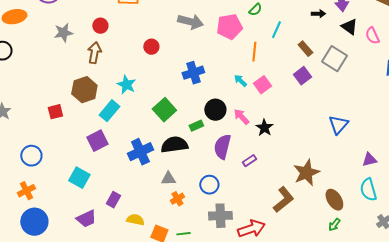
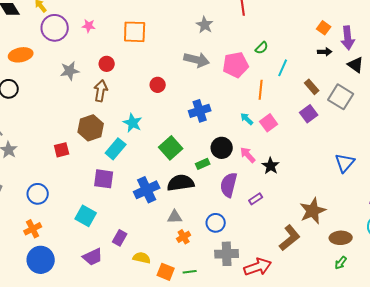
purple square: (97, 141) -> (104, 179), turned 35
brown ellipse: (334, 200) -> (341, 238), turned -60

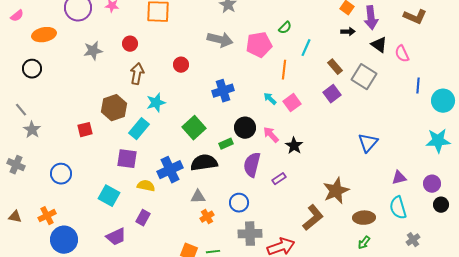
brown arrow: (101, 91) -> (137, 74), moved
cyan star: (133, 123) -> (156, 103), turned 30
orange cross: (33, 229) -> (47, 216), moved
yellow semicircle: (142, 258) -> (146, 186), moved

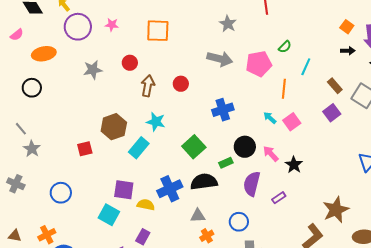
brown arrow: (137, 74) -> (148, 86), moved
cyan star: (156, 103) -> (156, 122), turned 30
purple square: (127, 159) -> (124, 190), moved

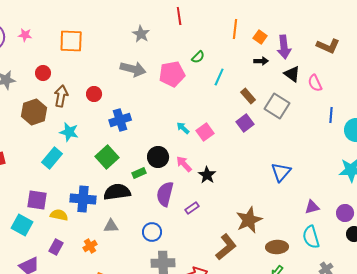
orange line: (284, 89) -> (235, 29), moved
blue cross: (223, 110) -> (120, 120), moved
brown hexagon: (114, 127) -> (34, 112), moved
blue cross: (170, 189) -> (83, 199), turned 30
orange cross: (207, 236) -> (90, 246), moved

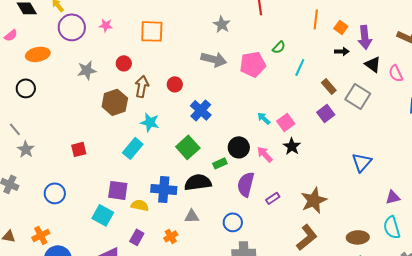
blue cross: (120, 120) -> (201, 110), turned -30
black star: (207, 175) -> (292, 146), moved
brown star: (249, 220) -> (314, 200), moved

